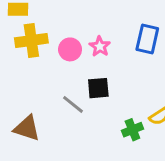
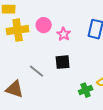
pink circle: (70, 49) -> (44, 25), moved
gray line: (73, 104) -> (37, 71), moved

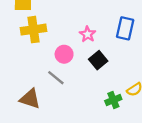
pink circle: (44, 25) -> (64, 54), moved
black square: (63, 62) -> (98, 60), moved, turned -35

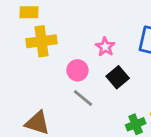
gray line: (56, 78) -> (83, 98), moved

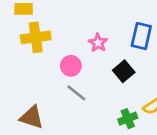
black square: (118, 77) -> (124, 71), moved

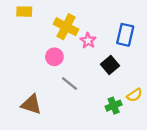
yellow cross: (36, 37) -> (66, 27), moved, turned 35
pink circle: (71, 66) -> (54, 57), moved

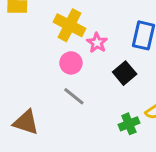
pink circle: (54, 57) -> (71, 63), moved

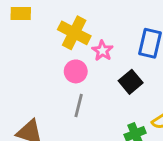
gray line: (74, 96) -> (79, 106), turned 65

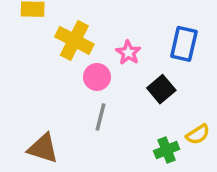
yellow cross: (74, 33) -> (74, 40), moved

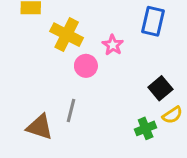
blue rectangle: (184, 44) -> (153, 21), moved
black square: (161, 89) -> (160, 88), moved
gray line: (100, 117) -> (71, 111), moved

